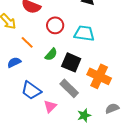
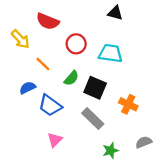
orange cross: (99, 76) -> (128, 104), size x0.7
blue trapezoid: (31, 90) -> (50, 105), moved
pink triangle: (50, 106) -> (55, 140), moved

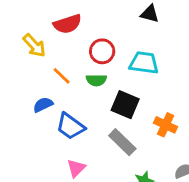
red semicircle: (48, 21) -> (67, 24), turned -40
green semicircle: (71, 78) -> (96, 80), moved, turned 49

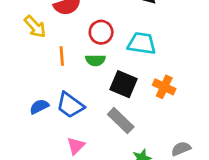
orange line: (62, 76) -> (62, 56), turned 42
blue semicircle: (43, 105) -> (39, 107), moved
orange cross: (166, 125) -> (164, 87), moved

